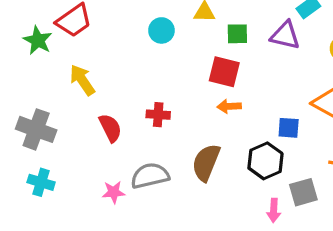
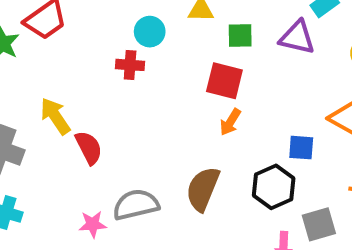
yellow arrow: (82, 80) -> (55, 116), moved
orange arrow: (229, 106) -> (230, 122), turned -55
red cross: (158, 115) -> (130, 65), moved

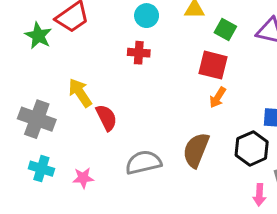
cyan circle: (150, 32) -> (147, 16), moved
green square: (240, 35) -> (225, 29), turned 30
pink star: (93, 224) -> (83, 178), moved

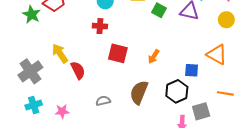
red square: (213, 65) -> (118, 53), moved
gray cross: (37, 119) -> (30, 71), turned 35
gray semicircle: (143, 162) -> (103, 101), size x0.6
cyan cross: (41, 169) -> (34, 105), turned -35

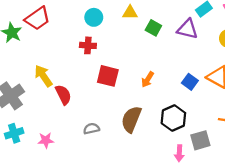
blue square: (192, 70) -> (190, 82), moved, turned 32

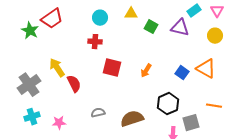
brown semicircle: (131, 119) -> (132, 119), moved, turned 50

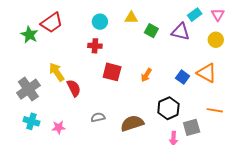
cyan cross: (32, 117) -> (31, 121), turned 35

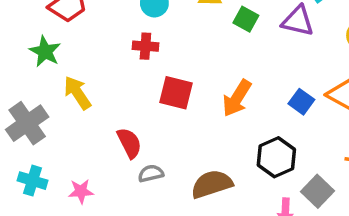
green star: (29, 35) -> (45, 51), moved
orange arrow: (146, 75) -> (237, 98), size x1.5
red semicircle: (74, 88) -> (129, 143), moved
gray square: (192, 127) -> (318, 191), turned -30

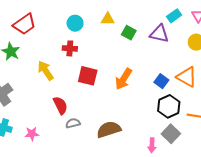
yellow arrow: (77, 93) -> (46, 71), moved
black hexagon: (276, 157) -> (169, 106), moved

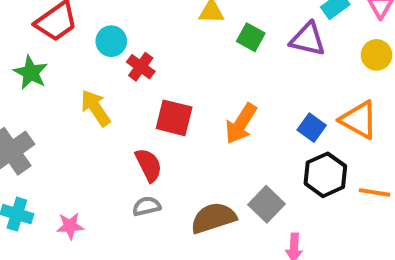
cyan circle: (75, 23) -> (111, 41), moved
red cross: (70, 48) -> (141, 67), turned 32
red semicircle: (60, 105) -> (149, 165), moved
gray square: (171, 134) -> (266, 204), moved

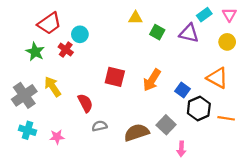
red cross: (141, 67) -> (66, 50), moved
yellow arrow: (96, 108) -> (53, 87), moved
blue square: (312, 128) -> (182, 90), moved
red semicircle: (149, 165) -> (85, 103), moved

